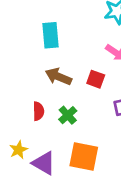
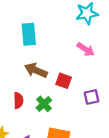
red square: (96, 79) -> (64, 81), moved

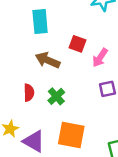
pink arrow: (86, 49) -> (100, 58), moved, turned 90
red square: (64, 81) -> (78, 44), moved

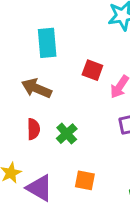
brown arrow: (48, 60) -> (36, 88), moved
orange square: (71, 135) -> (85, 180), size x0.6

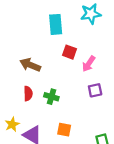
cyan rectangle: (47, 43) -> (56, 24), moved
green cross: (67, 134) -> (51, 97), turned -32

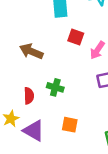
red semicircle: (28, 94) -> (29, 96), moved

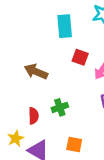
green cross: (55, 87) -> (60, 107), turned -35

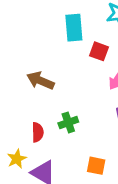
red square: (80, 57) -> (99, 51), moved
orange square: (74, 144) -> (96, 166), moved

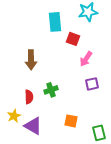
brown arrow: (40, 81) -> (31, 60), turned -114

